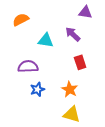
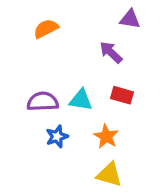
orange semicircle: (21, 20) -> (46, 29), moved
cyan triangle: (46, 40) -> (81, 100), moved
red rectangle: (80, 62) -> (122, 95), turned -56

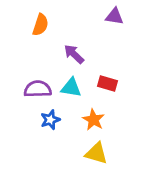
orange semicircle: (46, 29) -> (40, 25), turned 135
purple arrow: (111, 52) -> (74, 54), moved

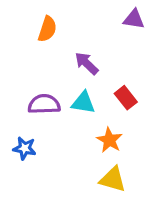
red rectangle: (107, 83) -> (126, 98), turned 36
blue star: (50, 120) -> (25, 148), moved, turned 30

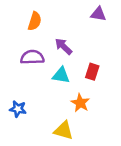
red rectangle: (126, 98) -> (92, 72), turned 56
purple semicircle: (44, 104) -> (32, 57), moved
yellow triangle: (113, 179) -> (63, 130), moved

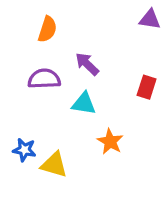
purple triangle: (98, 14) -> (150, 19), moved
red rectangle: (92, 72) -> (147, 87), moved
yellow triangle: (63, 130) -> (54, 165), moved

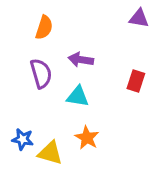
purple arrow: (87, 64) -> (81, 60), turned -35
purple semicircle: (44, 79) -> (41, 73), turned 76
orange star: (110, 142) -> (87, 138), moved

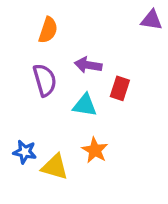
red rectangle: (136, 81) -> (120, 88), moved

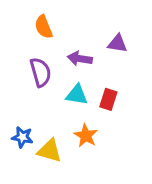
purple triangle: (152, 20) -> (118, 43), moved
orange semicircle: (48, 30) -> (44, 27), turned 140
red rectangle: (120, 88) -> (108, 99), moved

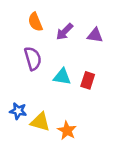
purple arrow: (80, 59) -> (65, 32), moved, turned -54
orange star: (86, 136) -> (67, 130), moved

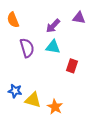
orange semicircle: (35, 22) -> (13, 20), moved
purple triangle: (95, 35) -> (79, 18), moved
cyan triangle: (62, 77) -> (53, 47), moved

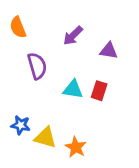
purple triangle: (79, 18) -> (109, 51), moved
cyan triangle: (53, 47) -> (73, 89), moved

